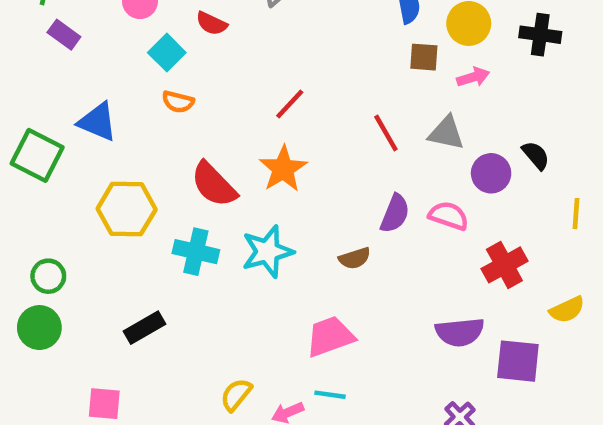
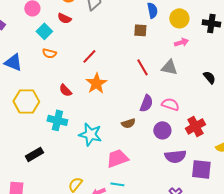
brown square: (424, 57) -> (140, 30), moved
red line: (290, 104) -> (89, 56), moved
purple circle: (491, 173) -> (162, 130), moved
red semicircle: (214, 184) -> (65, 90), size x0.6
cyan star: (267, 252) -> (90, 134), moved, turned 30

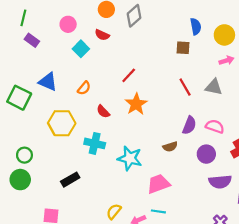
orange semicircle: (49, 53) -> (84, 88), moved, turned -64

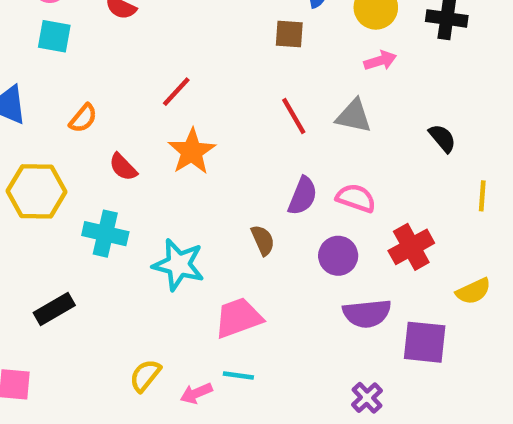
cyan square: (81, 49) -> (54, 36), moved, turned -35
brown semicircle: (170, 147) -> (263, 240), turned -96

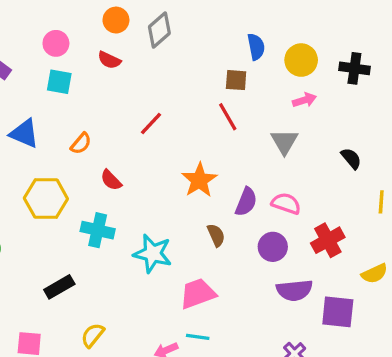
red line: (294, 116) -> (228, 117), moved
gray triangle: (354, 116) -> (284, 142), turned 48
orange star: (192, 152) -> (199, 180), moved
yellow semicircle: (145, 375) -> (93, 335), moved

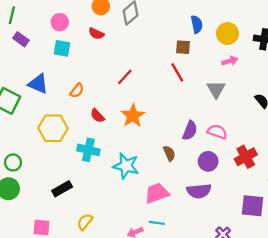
orange star: (199, 180) -> (133, 116), moved
purple semicircle: (294, 290) -> (199, 191), moved

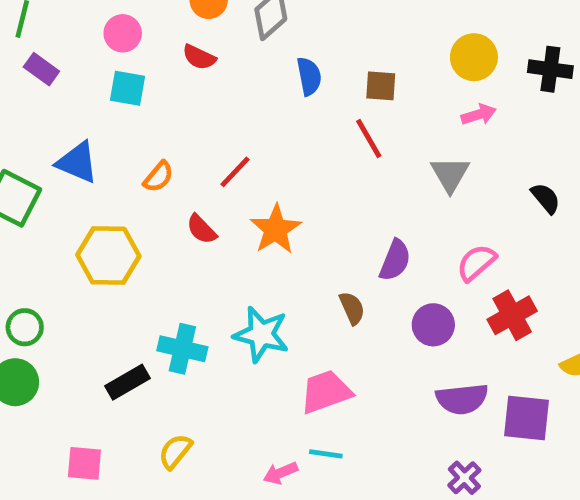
blue semicircle: (197, 24) -> (309, 76), moved
red line: (125, 77) -> (235, 172), moved
pink semicircle: (217, 132) -> (476, 263), moved, turned -60
cyan cross: (88, 150) -> (182, 349), moved
purple semicircle: (199, 191) -> (462, 399), moved

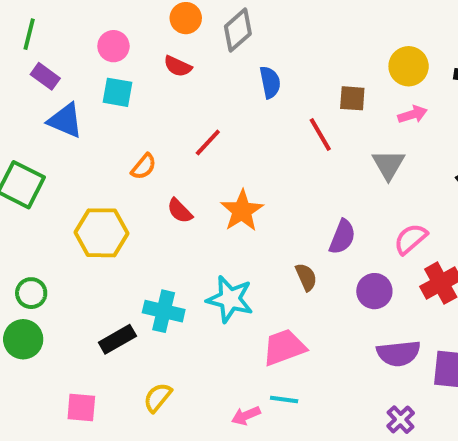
brown square: (381, 86) -> (352, 98), moved
blue triangle: (77, 162) -> (65, 120), moved
red line: (235, 172) -> (208, 143), moved

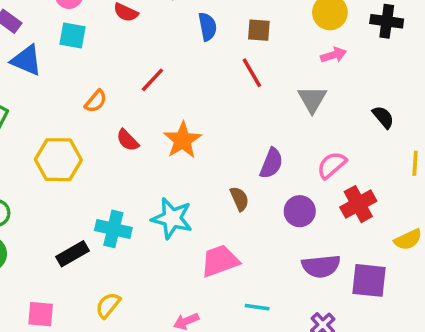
brown square: (352, 98) -> (259, 30), moved
cyan line: (284, 399) -> (257, 307), moved

